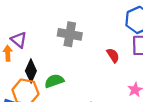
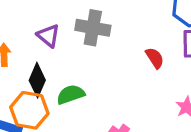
purple triangle: (19, 40) -> (48, 36), moved

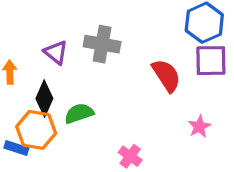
red semicircle: (155, 58) -> (166, 75), size x1.5

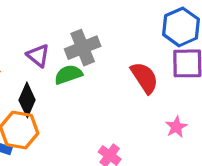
gray cross: (102, 44) -> (83, 48), turned -32
green semicircle: (79, 113) -> (68, 75), moved

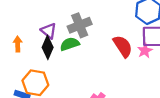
black diamond: (27, 100) -> (48, 47), moved
pink star: (176, 127) -> (145, 51), moved

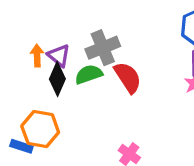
orange arrow: (18, 44) -> (37, 56), moved
red semicircle: (123, 46) -> (128, 77), moved

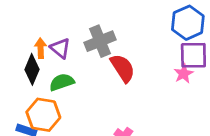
green semicircle: (89, 74) -> (62, 82), moved
black diamond: (57, 79) -> (32, 69), moved

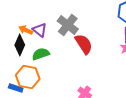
gray cross: (100, 41) -> (68, 25), turned -30
orange arrow: (41, 48) -> (26, 30), turned -64

